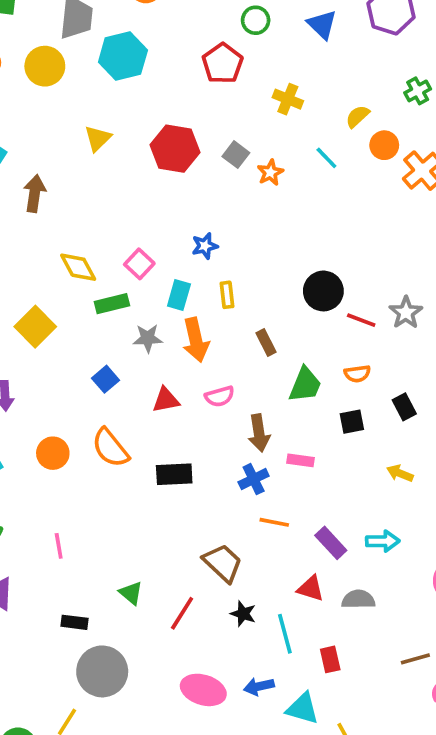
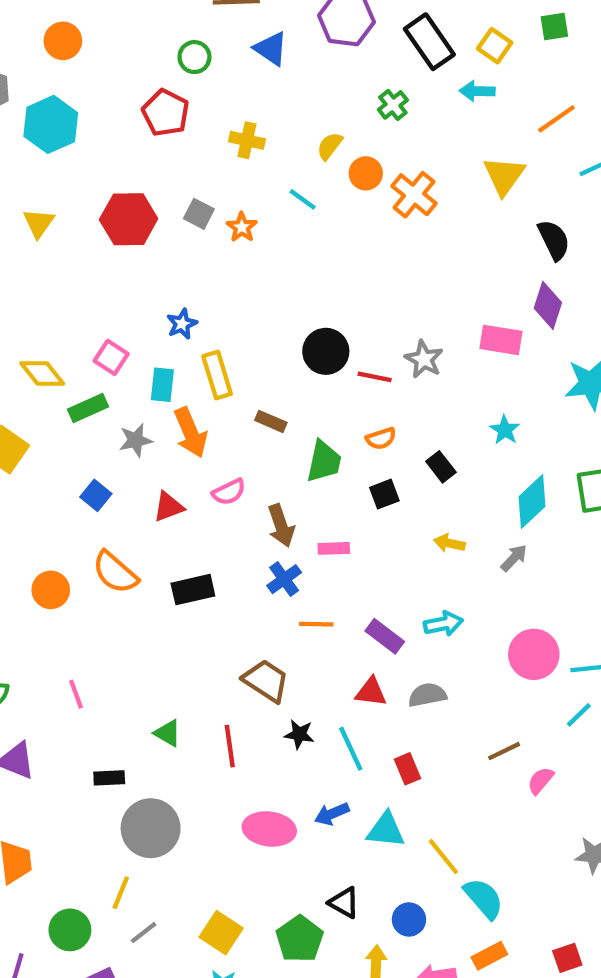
yellow rectangle: (227, 295) -> (217, 375), size x1.5
brown rectangle: (266, 343) -> (271, 421), turned -30
red line: (182, 613) -> (230, 746), turned -30

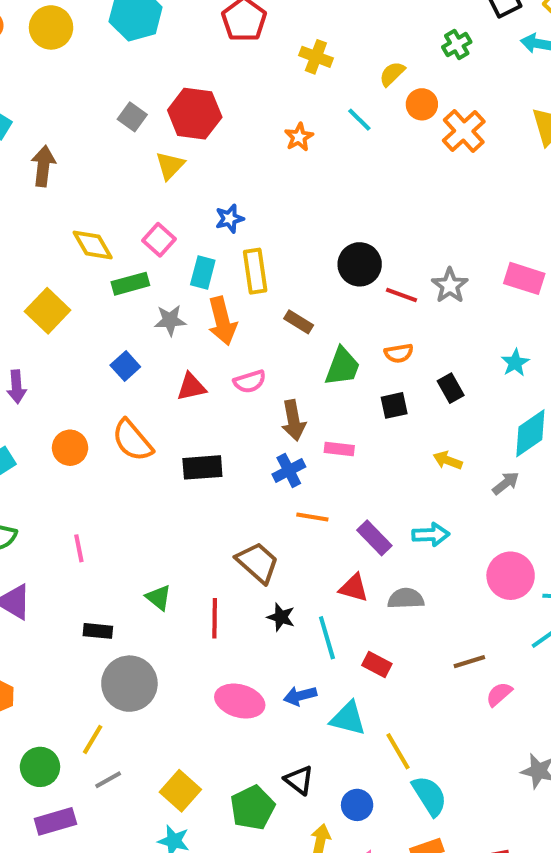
gray square: (199, 214) -> (132, 117), moved
yellow triangle: (39, 223) -> (170, 166), moved
red rectangle: (407, 769) -> (377, 665), turned -48

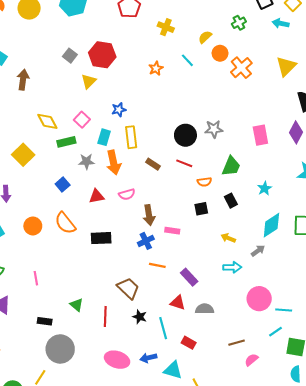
pink rectangle: (524, 278) -> (260, 135), moved, turned 60
gray star: (450, 286) -> (214, 129), moved, turned 30
red line: (401, 295) -> (184, 163), moved
green trapezoid: (342, 367) -> (231, 166), moved
cyan arrow: (431, 535) -> (232, 267), moved

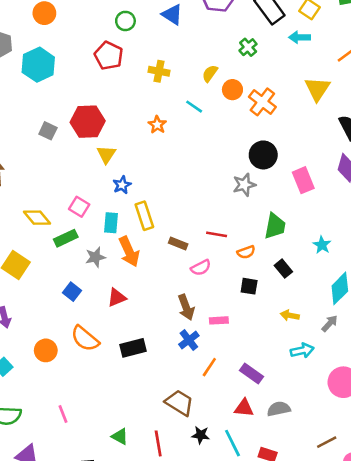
yellow triangle: (89, 81) -> (106, 154), moved
black circle: (185, 135) -> (263, 155), moved
pink semicircle: (127, 194) -> (201, 268), moved
black square: (201, 209) -> (249, 286), turned 32
orange line: (157, 265) -> (209, 367), turned -56

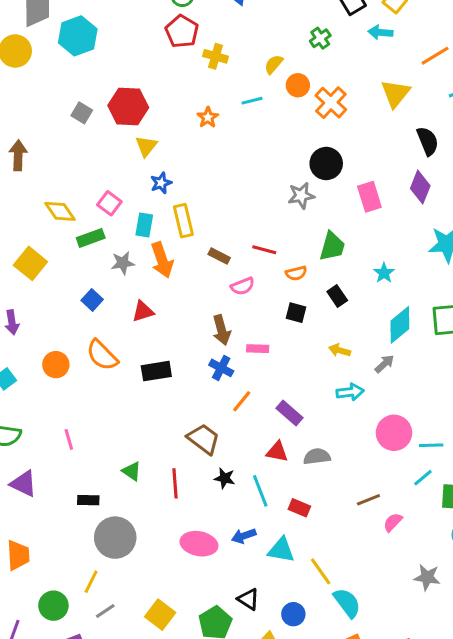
red pentagon: (109, 56) -> (182, 31), moved
cyan line: (194, 107) -> (252, 101), turned -54
blue cross: (189, 340) -> (221, 368), turned -30

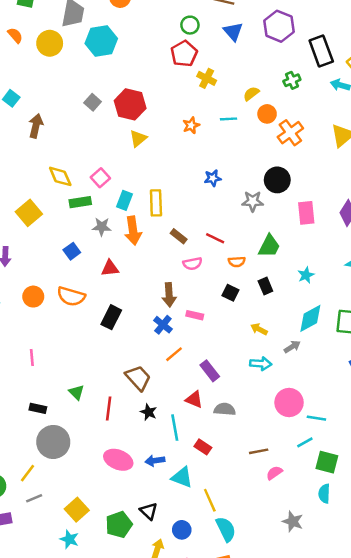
blue star: (161, 183) -> (213, 178), moved
orange semicircle: (102, 355) -> (71, 296), turned -40
black rectangle: (156, 371) -> (111, 317), turned -65

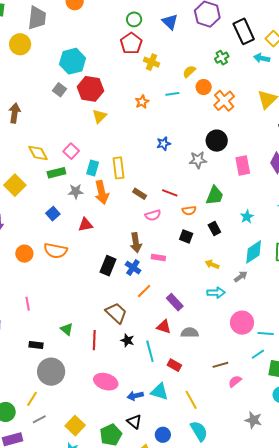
cyan hexagon: (101, 41) -> (72, 61), moved
black rectangle: (111, 317) -> (108, 266), moved
blue arrow: (155, 461) -> (135, 396), moved
yellow line: (210, 500) -> (191, 400), moved

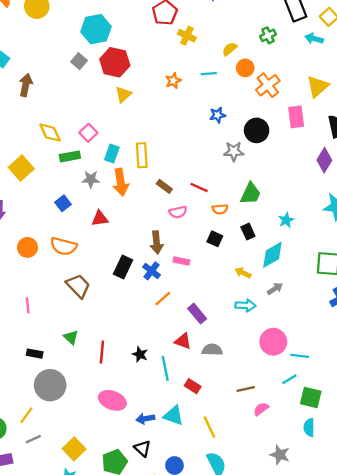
blue star: (164, 144) -> (217, 115), moved
pink rectangle: (243, 166) -> (296, 117), moved
cyan diamond: (254, 252) -> (272, 255), moved
brown trapezoid: (116, 313) -> (78, 286), moved

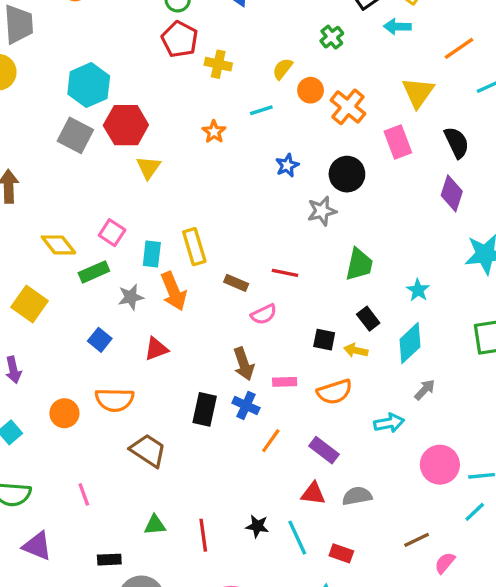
gray square: (79, 61) -> (75, 135), size x1.5
orange semicircle: (220, 209) -> (335, 392), moved, size x1.5
yellow arrow: (243, 273) -> (356, 350), moved
green triangle: (71, 337) -> (155, 525), turned -35

